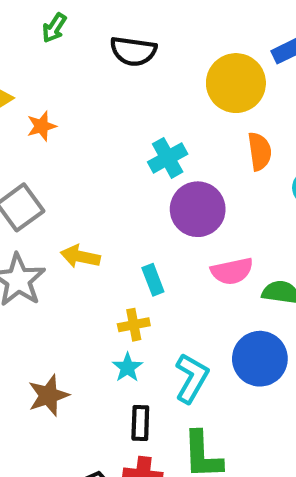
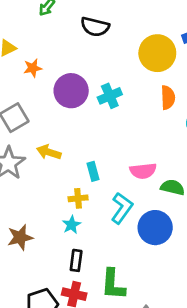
purple circle: (198, 209) -> (71, 91), moved
cyan L-shape: (192, 378) -> (122, 208), moved

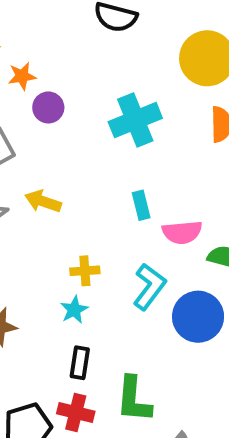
purple circle: (71, 91) -> (48, 107), moved, size x0.6
cyan cross: (110, 96) -> (135, 120), size x1.4
cyan rectangle: (93, 171) -> (141, 205), moved

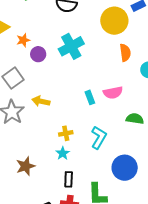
cyan cross: (135, 120) -> (71, 46), moved
pink semicircle: (182, 232) -> (113, 93), moved
blue circle: (198, 317) -> (125, 168), moved

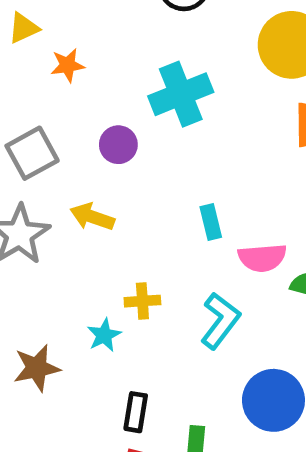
purple circle: (38, 54) -> (118, 145), moved
pink semicircle: (113, 93) -> (262, 258), moved
cyan star: (63, 153) -> (104, 335), moved

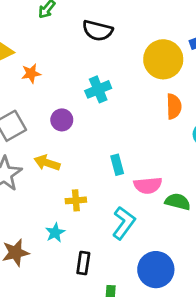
cyan cross: (181, 94) -> (98, 89), size x0.7
yellow cross: (142, 301) -> (76, 200), moved
black rectangle: (136, 412) -> (83, 263), moved

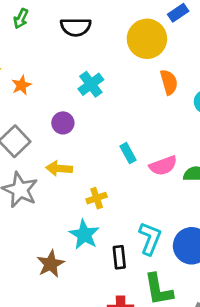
cyan L-shape: (124, 223) -> (150, 238), moved
cyan star: (55, 233) -> (84, 235), size x1.5

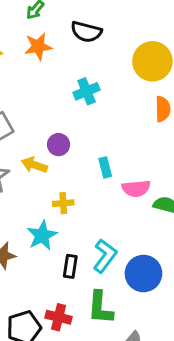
orange star: (21, 85) -> (38, 46), moved, size x1.4
purple circle: (63, 123) -> (59, 145), moved

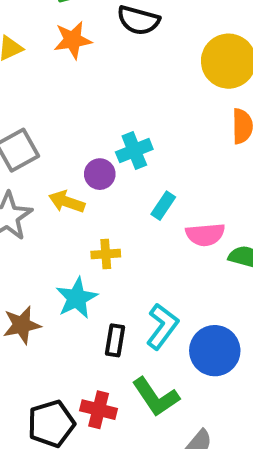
cyan cross: (87, 91) -> (134, 151), moved
cyan rectangle: (105, 167) -> (163, 206), turned 48
green L-shape: (100, 308) -> (156, 397), turned -39

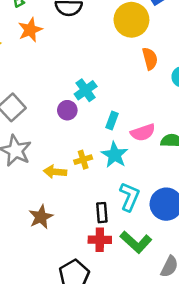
yellow arrow: (67, 202) -> (55, 172), moved
cyan star: (77, 298) -> (115, 155), moved
red cross: (99, 410) -> (100, 240), moved

